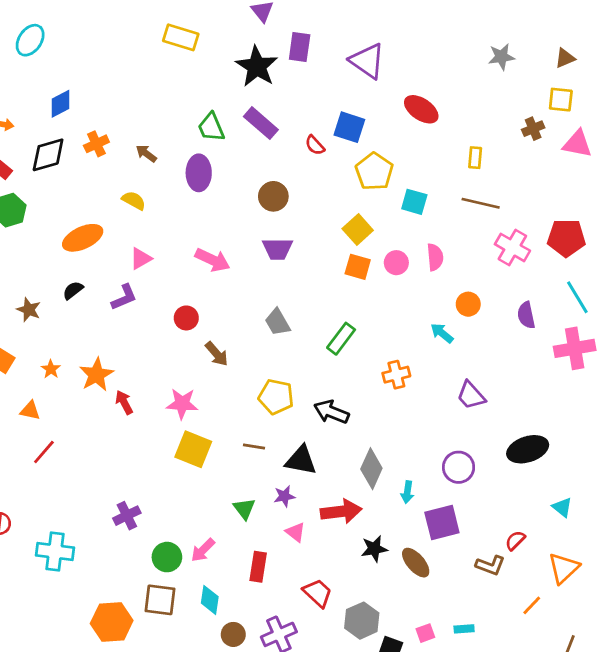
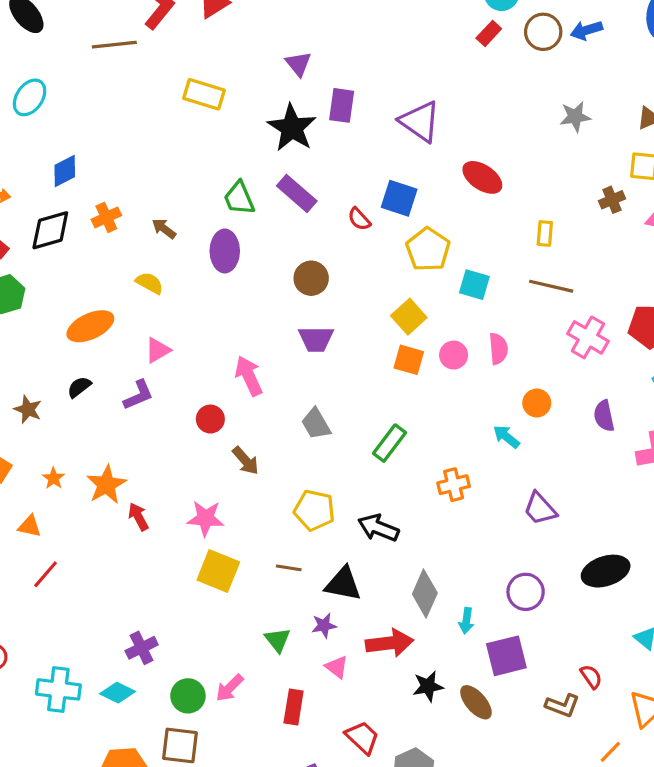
pink arrow: (213, 260) -> (249, 376), moved, turned -140
red semicircle: (515, 540) -> (591, 677), turned 100
cyan diamond: (210, 600) -> (118, 693), moved, turned -72

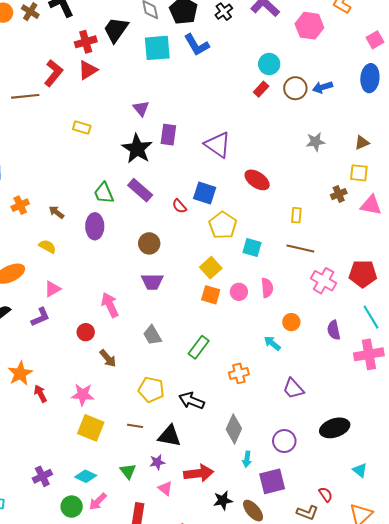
yellow rectangle: (204, 94) -> (82, 128), size x0.7
gray diamond: (425, 593) -> (234, 429), moved
cyan diamond: (118, 693) -> (86, 476), moved

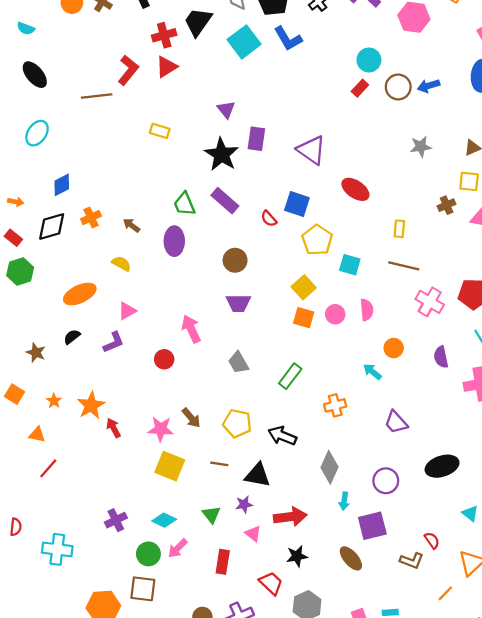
cyan square: (157, 48) -> (244, 42), turned -32
brown arrow: (108, 358) -> (191, 418), moved
black star: (223, 500) -> (297, 556), moved

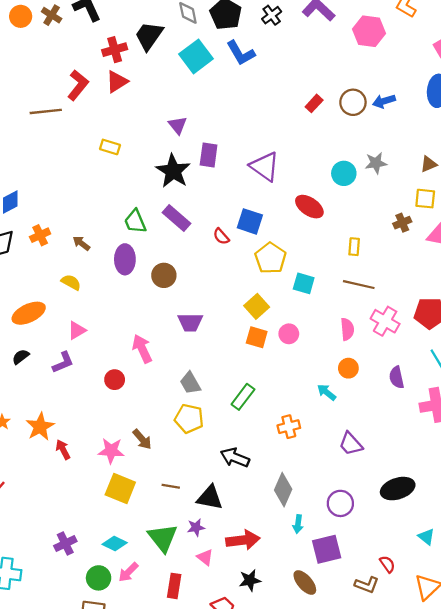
cyan circle: (369, 60) -> (344, 173), moved
brown circle: (235, 260) -> (164, 275), moved
pink semicircle: (367, 310) -> (347, 329), moved
yellow pentagon: (237, 423) -> (189, 419), moved
green triangle: (211, 515) -> (163, 538), size x1.6

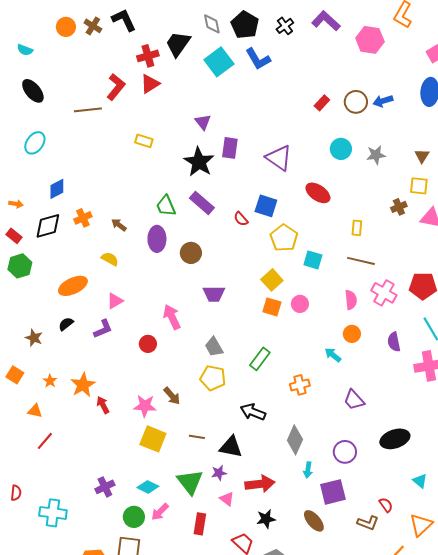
brown triangle: (429, 164) -> (422, 156), turned -35
cyan circle: (344, 173) -> (341, 149), moved

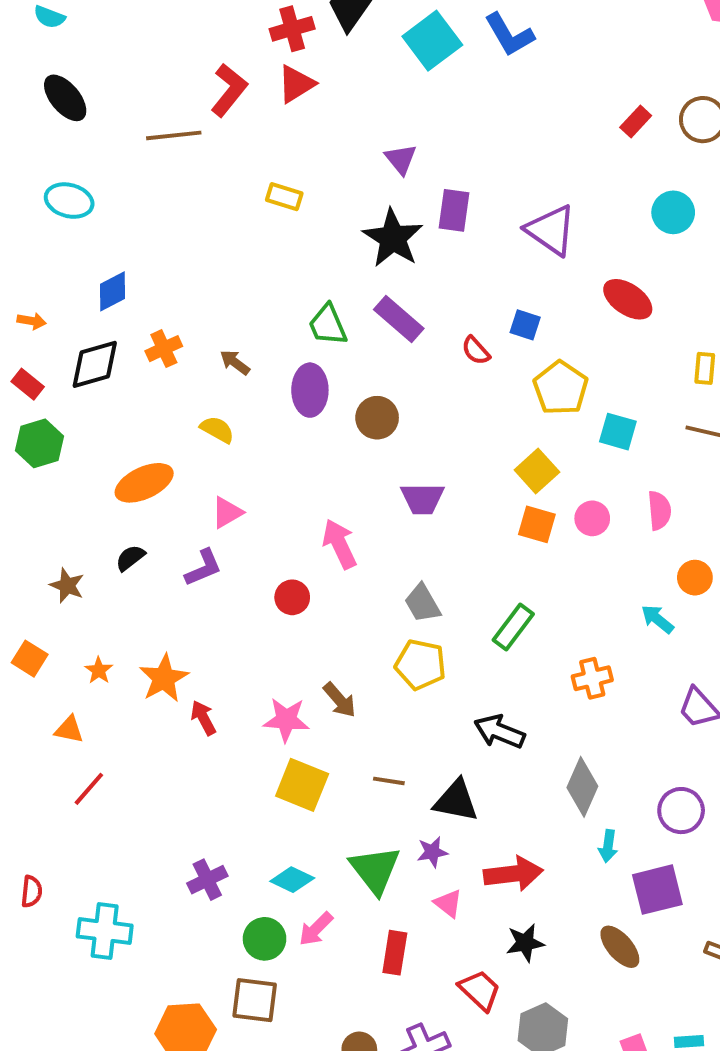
cyan ellipse: (35, 143) -> (69, 201), turned 70
blue square: (266, 206) -> (525, 325), size x0.7
pink semicircle: (351, 300) -> (659, 510), moved

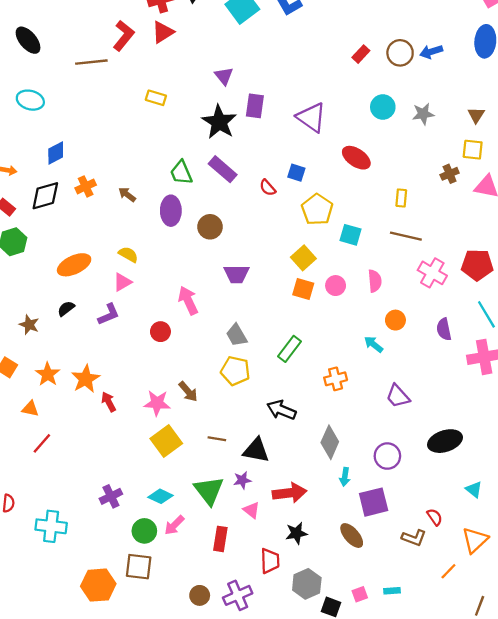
yellow semicircle: (217, 430) -> (128, 254), moved
orange star: (99, 670) -> (48, 374), size x1.5
yellow square: (302, 785) -> (166, 441), turned 32
red trapezoid: (480, 990) -> (270, 561), turned 45

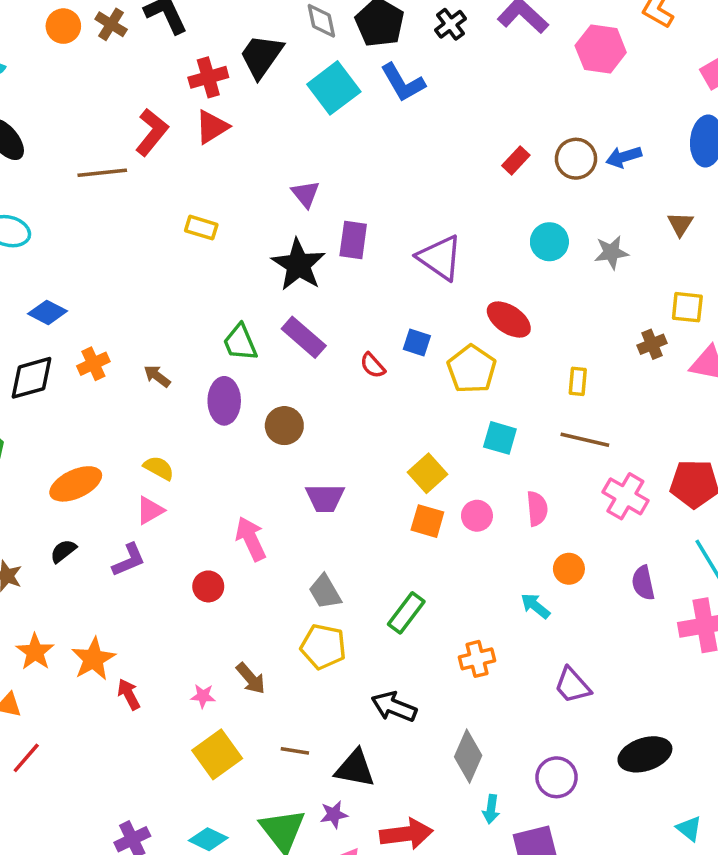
brown triangle: (476, 115) -> (680, 224), moved
blue diamond: (56, 153) -> (47, 312), turned 55
yellow pentagon: (317, 210) -> (472, 369), moved
pink star: (157, 403) -> (203, 696), size x0.6

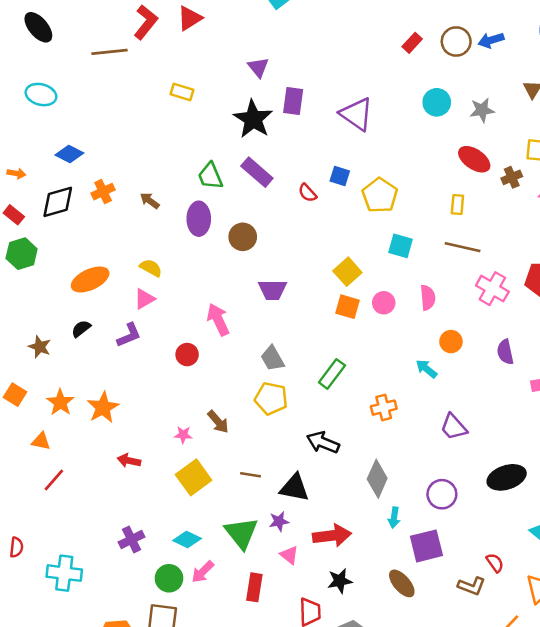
red ellipse: (509, 320) -> (474, 159), moved
red arrow: (129, 694) -> (129, 461), moved, turned -50

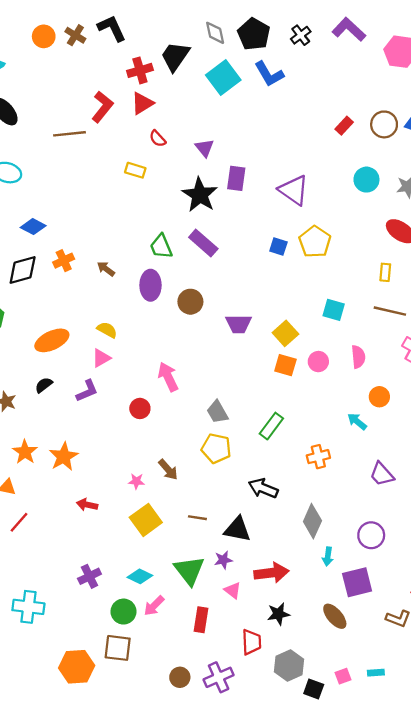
red semicircle: (307, 193) -> (158, 139), moved
yellow pentagon: (380, 195) -> (315, 242), moved
purple trapezoid: (272, 290) -> (239, 324), moved

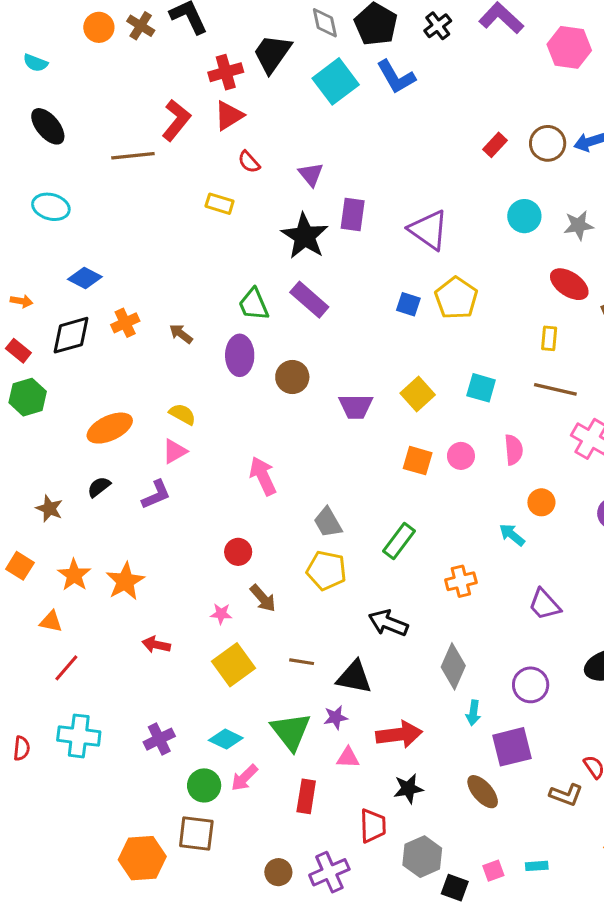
yellow square: (285, 333) -> (418, 394), moved
red circle: (140, 408) -> (238, 552), moved
pink triangle: (233, 590) -> (348, 758), turned -36
cyan cross: (28, 607) -> (79, 736), moved

